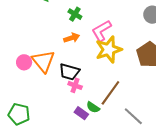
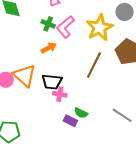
pink L-shape: (101, 31) -> (65, 27), moved
yellow star: (109, 50) -> (100, 28), moved
brown line: (110, 93) -> (94, 65), moved

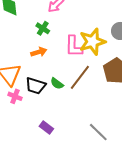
pink L-shape: (65, 27) -> (74, 46), moved, turned -60
pink cross: (60, 94) -> (15, 96), moved
green semicircle: (81, 113) -> (57, 84), moved

